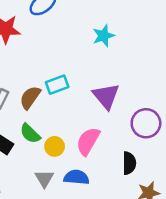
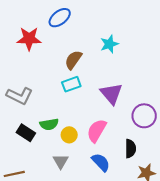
brown semicircle: (30, 97) -> (73, 60), moved
green semicircle: (30, 134) -> (49, 124), turned -54
blue semicircle: (76, 177) -> (101, 162), moved, turned 42

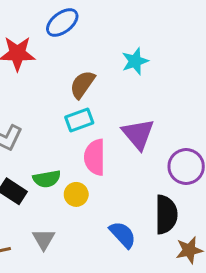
pink semicircle: (97, 131) -> (95, 157), moved, turned -30
black semicircle: (130, 149) -> (166, 215), size x1.4
gray triangle: (61, 161) -> (44, 239), moved

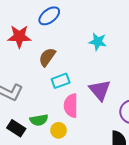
cyan star: (135, 61) -> (98, 42), turned 30
brown semicircle: (82, 84) -> (47, 57), moved

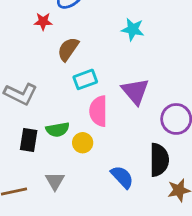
red star: (19, 36) -> (43, 21), moved, size x0.6
black rectangle: (16, 128) -> (29, 140), turned 66

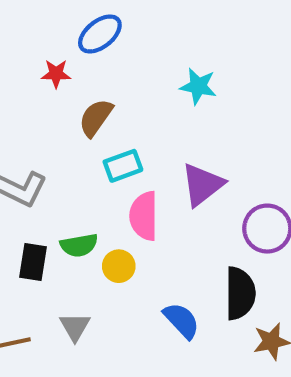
purple triangle: (135, 91) -> (202, 185), turned 32

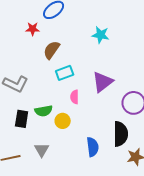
pink semicircle: (144, 216) -> (75, 97), size x0.6
blue semicircle: (181, 321) -> (93, 147), turned 36

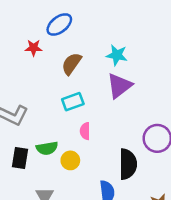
brown semicircle: (52, 50) -> (72, 64), moved
purple triangle: (103, 82) -> (119, 86), moved
black semicircle: (121, 134) -> (128, 164), moved

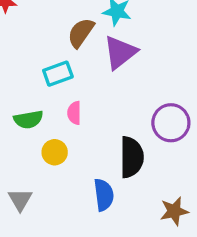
brown semicircle: (72, 64) -> (81, 33), moved
green semicircle: (47, 148) -> (28, 119), moved

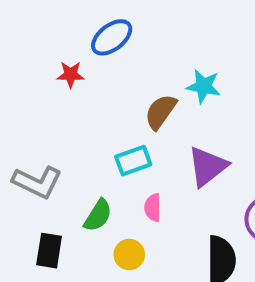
purple triangle: (120, 52) -> (207, 166), moved
green semicircle: (28, 119) -> (98, 215), turned -48

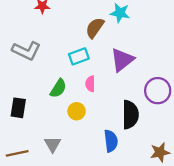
gray L-shape: (37, 182) -> (26, 51), moved
black rectangle: (49, 251) -> (18, 108), moved

